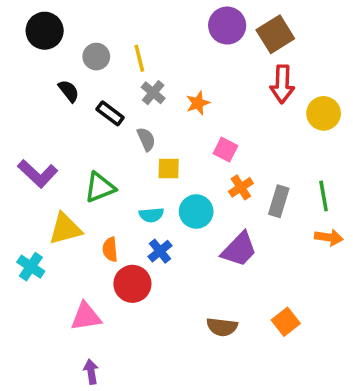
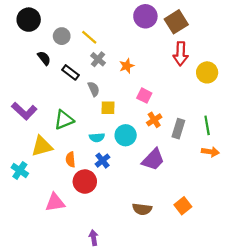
yellow line: (139, 58) -> (89, 37), turned -35
purple arrow: (91, 372) -> (94, 238), moved

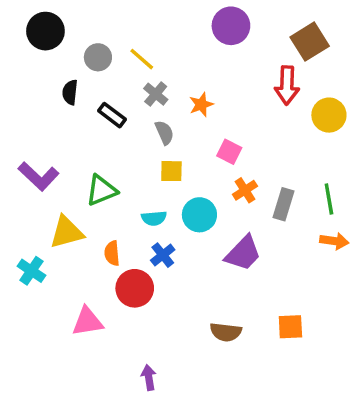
brown square: (176, 22) -> (310, 42), moved
black semicircle: (44, 58) -> (70, 92), turned -136
gray semicircle: (94, 89) -> (164, 133), moved
orange square: (183, 206) -> (290, 327), turned 35

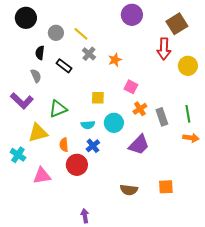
gray semicircle: (164, 133) -> (36, 76), moved
gray rectangle: (283, 204) -> (162, 117), turned -36
pink triangle: (87, 322) -> (42, 176), moved

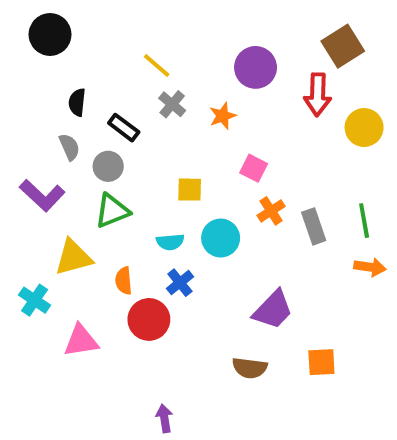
purple circle: (132, 15) -> (256, 67), moved
gray circle: (56, 33) -> (108, 166), moved
purple trapezoid: (139, 145) -> (273, 310), moved

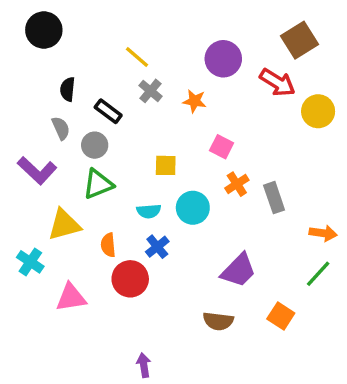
red arrow: (318, 95) -> (277, 82), turned -60
orange star: (223, 116) -> (195, 101), turned 30
green line: (364, 221) -> (318, 274), moved, turned 52
orange square: (321, 362) -> (281, 316), turned 36

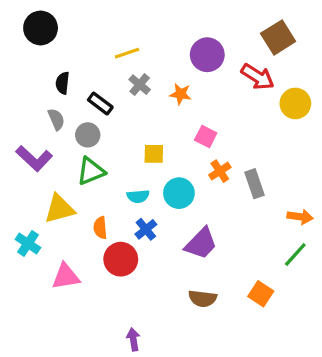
yellow line: (137, 57) -> (127, 53), turned -60
purple trapezoid: (239, 270) -> (201, 243), moved

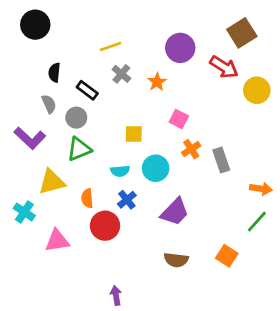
orange star: (181, 94) -> (157, 82), turned 30

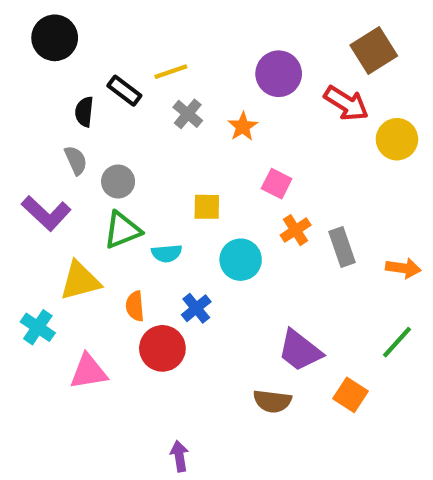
black rectangle: (87, 90) -> (124, 91), moved
cyan semicircle: (120, 171) -> (167, 253), moved
orange arrow: (261, 189) -> (403, 268), moved
purple trapezoid: (175, 212) -> (300, 351), moved, turned 84

